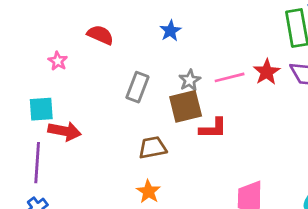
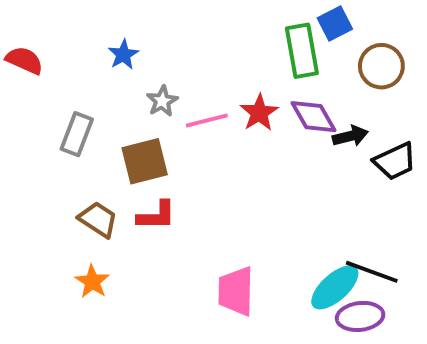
gray star: (190, 80) -> (162, 101), moved
red L-shape: (213, 128) -> (156, 216), moved
brown trapezoid: (153, 148) -> (98, 219), turned 44

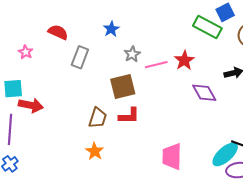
green rectangle: (302, 51) -> (207, 27), turned -52
purple diamond: (313, 117) -> (204, 93), moved
gray rectangle: (77, 134) -> (80, 57), moved
brown trapezoid: (98, 219) -> (98, 118), turned 75

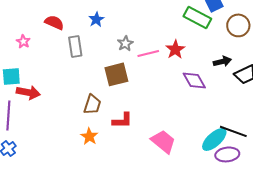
blue star: (111, 29) -> (96, 19), moved
gray rectangle: (80, 57) -> (75, 46), turned -30
red L-shape: (129, 116) -> (122, 120), moved
pink trapezoid: (172, 156) -> (163, 141), turned 128

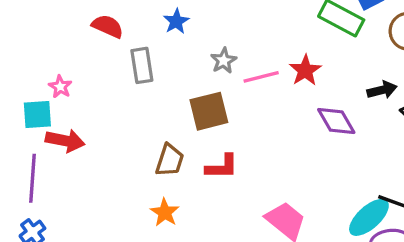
pink star: (23, 41) -> (60, 87), moved
red L-shape: (122, 120) -> (222, 167), moved

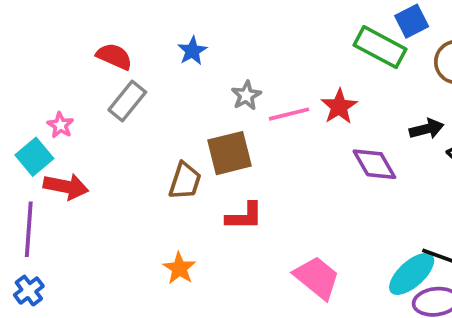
gray rectangle: (142, 65) -> (127, 101), moved, turned 48
cyan square: (37, 114) -> (34, 157), turned -36
brown trapezoid: (170, 160) -> (185, 181), moved

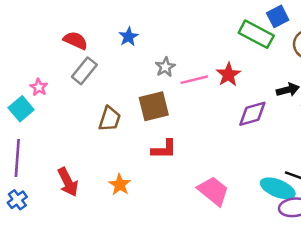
purple diamond: (374, 164) -> (252, 114), turned -76
brown trapezoid: (185, 181) -> (110, 119), moved
red arrow: (66, 187) -> (68, 182), moved, turned 52
cyan ellipse: (412, 274) -> (278, 188), turned 64

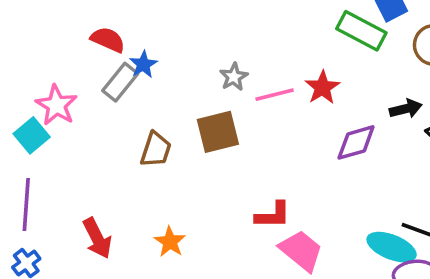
blue star: (129, 37) -> (143, 64), moved
pink star: (39, 87) -> (56, 105), size x1.6
red L-shape: (164, 149) -> (273, 215), moved

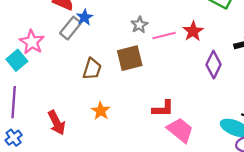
purple diamond: (356, 142) -> (214, 65), turned -48
orange star: (170, 242) -> (101, 111), moved

